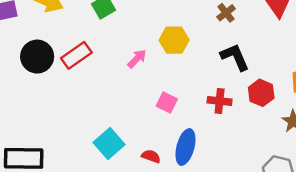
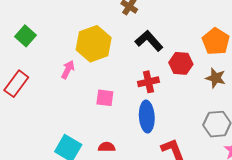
yellow hexagon: (174, 40) -> (94, 44), size x1.4
blue ellipse: (185, 147) -> (147, 117), moved

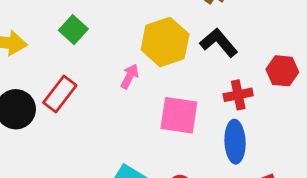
black L-shape: (149, 41) -> (219, 43), moved
pink square: (105, 98) -> (179, 115), size x1.6

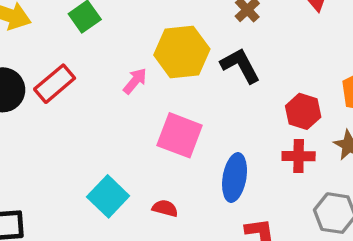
red cross: (238, 95) -> (299, 156), moved

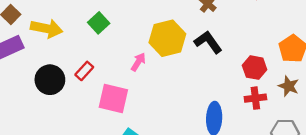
red rectangle: (55, 84) -> (84, 71), size x0.7
pink square: (180, 135) -> (113, 99), moved

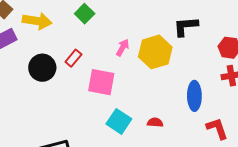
yellow hexagon: (167, 38) -> (155, 52), moved
black L-shape: (208, 42) -> (186, 26), turned -56

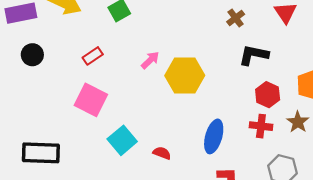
black L-shape: (186, 26) -> (254, 55), moved
black circle: (42, 68) -> (32, 55), moved, size x0.7
pink square: (101, 82) -> (91, 100), moved

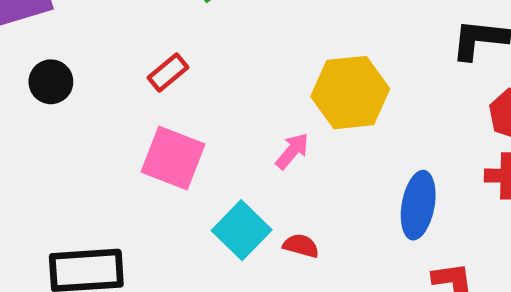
pink arrow: (150, 60) -> (292, 151), moved
red semicircle: (162, 153) -> (301, 246), moved

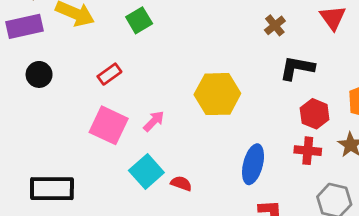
pink arrow: (292, 151) -> (154, 121), moved

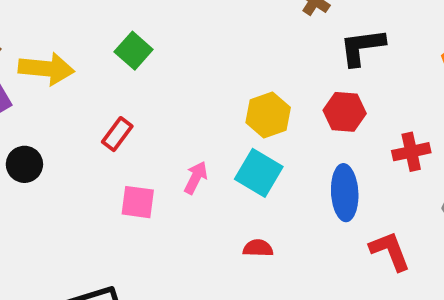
yellow hexagon: (217, 94) -> (268, 115), size x0.7
red hexagon: (315, 114) -> (345, 112), moved
pink square: (109, 125) -> (138, 202), size x0.7
cyan square: (146, 171) -> (259, 173), moved

